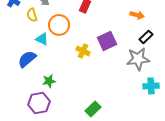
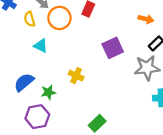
orange circle: (59, 25) -> (59, 18), moved
yellow cross: (83, 51) -> (76, 76), moved
blue semicircle: (27, 59) -> (24, 82), moved

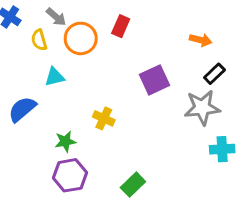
cyan triangle: (41, 46) -> (55, 77), turned -40
blue semicircle: (24, 82) -> (22, 109), moved
purple hexagon: (37, 117) -> (70, 175), moved

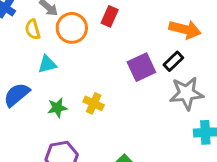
orange arrow: (201, 40) -> (185, 29), size x1.5
black rectangle: (214, 74) -> (173, 61), moved
green star: (65, 141) -> (57, 108), moved

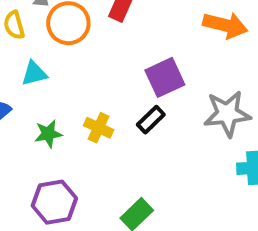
black rectangle: (173, 61) -> (151, 120), moved

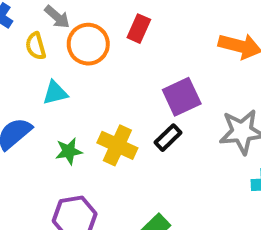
yellow cross: (99, 128) -> (117, 145), size x1.4

